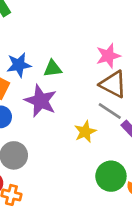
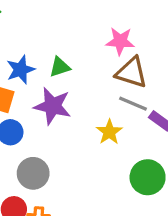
pink star: (108, 56) -> (120, 41), turned 30

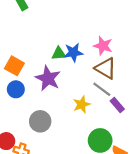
blue star: (21, 70) -> (73, 52), moved
gray circle: (33, 173) -> (40, 121), moved

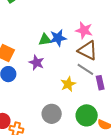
purple star: (48, 78) -> (36, 63), size x0.7
purple rectangle: (117, 105) -> (100, 83), turned 32
gray circle: (40, 121) -> (52, 114), moved

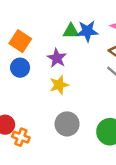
yellow star: (68, 84) -> (59, 85), moved

